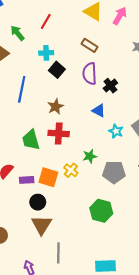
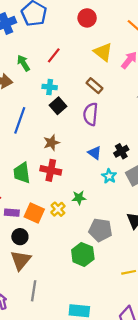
black cross: (110, 86) -> (121, 151), moved
gray pentagon: (114, 172) -> (100, 230), moved

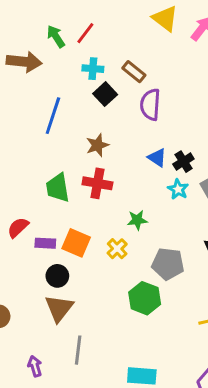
red line: (54, 55) -> (85, 33), moved
brown rectangle: (95, 86) -> (134, 72), moved
black cross: (121, 151) -> (183, 162), moved
yellow cross: (58, 209) -> (117, 249), moved

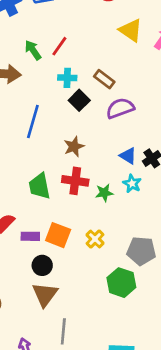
purple semicircle: (150, 105) -> (120, 108), turned 68
cyan star: (178, 189) -> (132, 184), moved
green star: (137, 220) -> (104, 193), moved

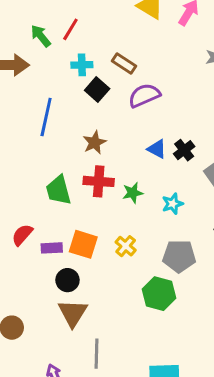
cyan star: (132, 184) -> (173, 204), moved, turned 30

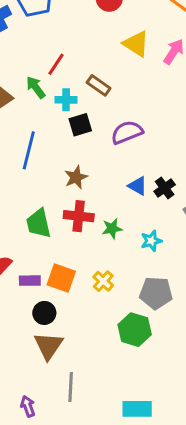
green arrow: (41, 36) -> (36, 87), moved
brown rectangle: (124, 64) -> (99, 85), moved
black square: (97, 89) -> (80, 125), turned 30

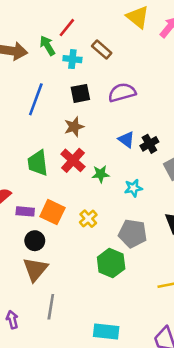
black square: (80, 125) -> (80, 93), moved
red cross: (79, 216) -> (73, 160), turned 30

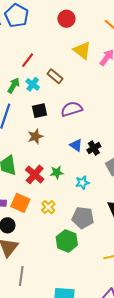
green arrow: (47, 46) -> (14, 85), moved, turned 63
cyan cross: (72, 59) -> (33, 84), turned 32
red cross: (73, 160) -> (35, 174), moved

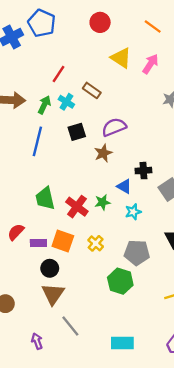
brown star: (35, 136) -> (103, 153), moved
blue triangle: (76, 145) -> (124, 186), moved
black cross: (94, 148) -> (143, 171), turned 32
gray line: (21, 276) -> (70, 326), turned -42

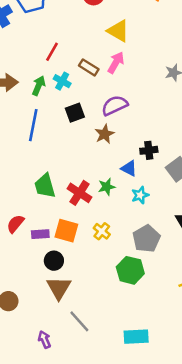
pink arrow: (150, 64) -> (116, 63), moved
gray pentagon: (137, 253) -> (146, 239), turned -30

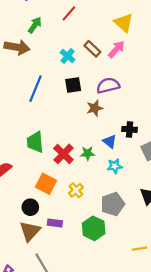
red line: (52, 52) -> (69, 13), moved
green arrow: (39, 86) -> (35, 25), moved
purple rectangle: (40, 234) -> (55, 223), moved

